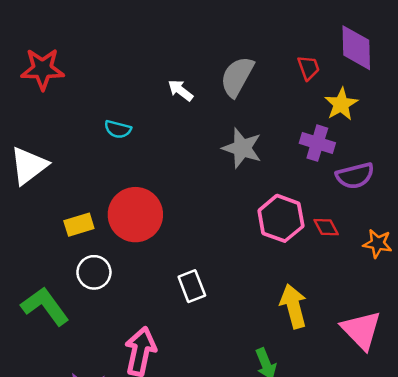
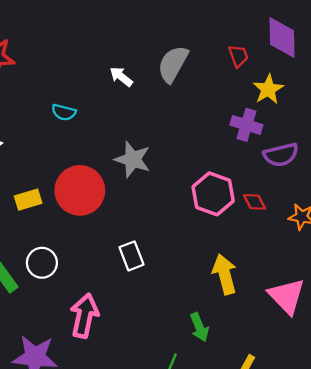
gray star: (242, 148) -> (133, 159), moved
white circle: (94, 272) -> (42, 263), moved

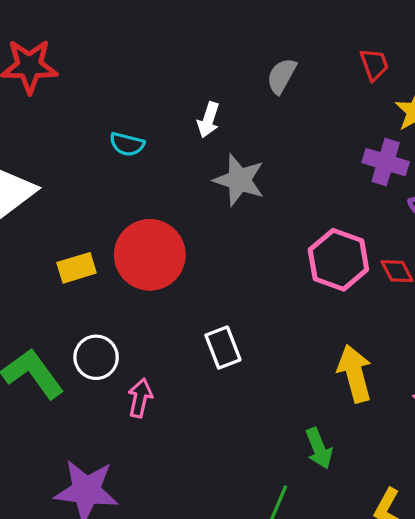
gray semicircle: (173, 64) -> (282, 76), size x0.7
white arrow: (121, 77) -> (208, 120), moved, turned -110
gray star: (133, 159) -> (239, 180), moved
pink arrow: (84, 316) -> (140, 398), moved, size x0.6

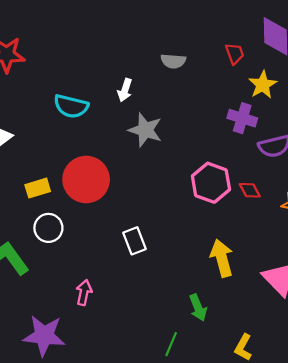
gray semicircle: (282, 76) -> (173, 61), turned -115
cyan semicircle: (127, 144) -> (71, 106), size x1.5
white circle: (96, 357) -> (48, 228), moved
pink arrow: (140, 398) -> (84, 293), moved

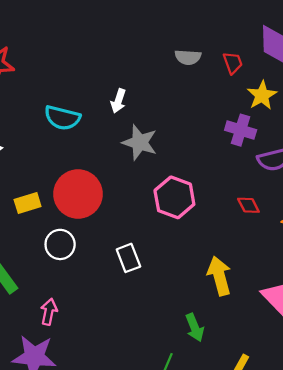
gray semicircle: (173, 61) -> (188, 57), moved
pink hexagon: (211, 183) -> (174, 197), moved
white circle: (48, 228) -> (60, 244), moved
pink arrow: (84, 293) -> (49, 312), moved

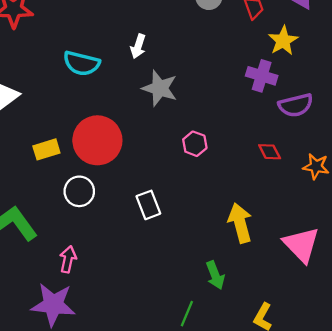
pink hexagon: (174, 197) -> (195, 144), size x0.6

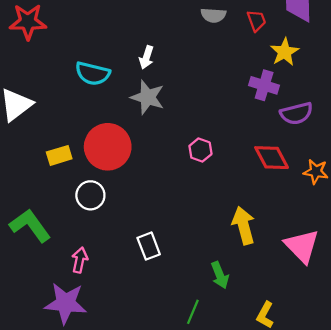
gray star: (160, 88) -> (148, 97), moved
red diamond: (270, 152) -> (272, 158), size x1.6
white rectangle: (148, 205) -> (149, 246), moved

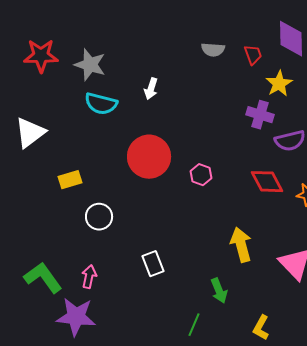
gray star: (148, 97) -> (90, 65), moved
red circle: (108, 147) -> (149, 157), moved
green L-shape: (30, 226) -> (43, 278), moved

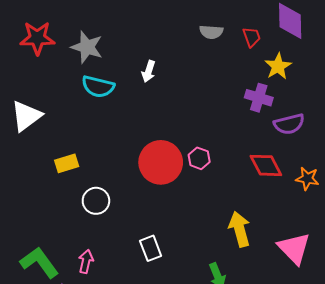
red circle: (149, 157) -> (161, 162), moved

